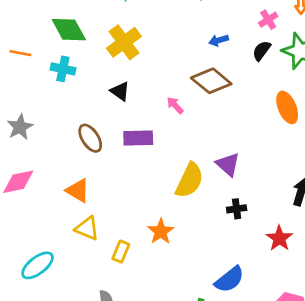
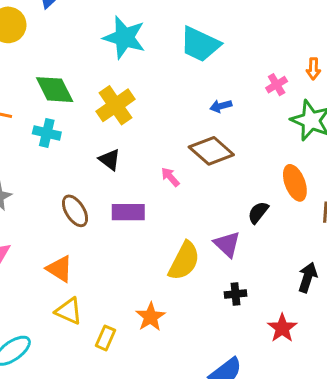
black semicircle: (262, 51) -> (258, 212), moved

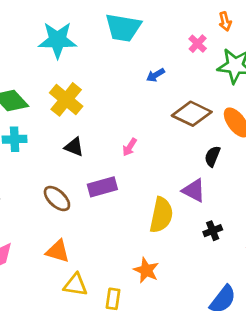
brown diamond: (211, 151) -> (192, 114), moved
pink arrow: (170, 177) -> (130, 147), turned -90

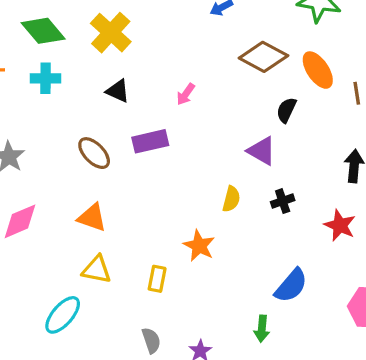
yellow semicircle: (161, 215) -> (231, 199), moved, size x0.6
yellow triangle: (75, 285) -> (97, 270), moved

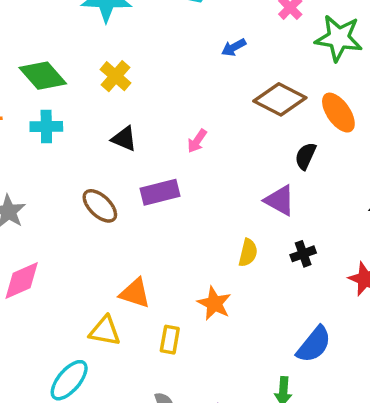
yellow cross: (111, 33) -> (115, 76), size x0.7
orange triangle: (92, 218) -> (135, 293), moved

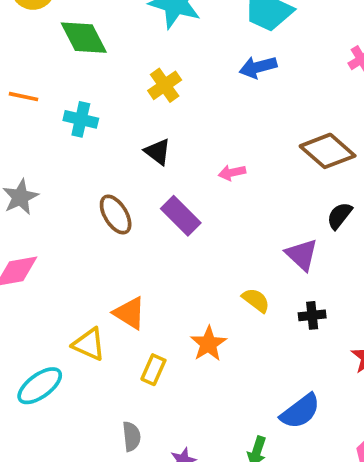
blue arrow: (234, 47) -> (258, 67), moved, size x1.4
green diamond: (43, 76) -> (84, 38), moved
pink arrow: (197, 141) -> (232, 173), turned 30
purple rectangle: (160, 192) -> (181, 216), turned 45
yellow semicircle: (248, 253) -> (256, 300), turned -80

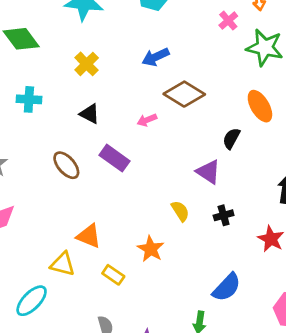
blue arrow: (258, 67) -> (156, 57), moved
brown diamond: (328, 151) -> (184, 94), moved
yellow semicircle: (256, 300) -> (180, 211), turned 30
yellow rectangle: (153, 370) -> (113, 275), turned -70

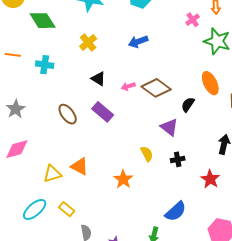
brown diamond: (184, 94) -> (156, 88), moved
black triangle: (90, 114) -> (98, 79), moved
yellow triangle: (63, 264) -> (52, 174), moved, turned -36
yellow rectangle: (113, 275) -> (67, 209), moved

